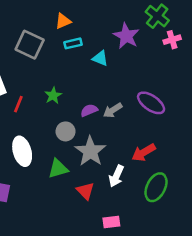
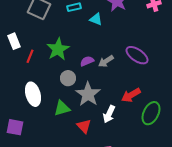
green star: (53, 95) -> (58, 49), size x1.6
green ellipse: (156, 187) -> (151, 113), moved

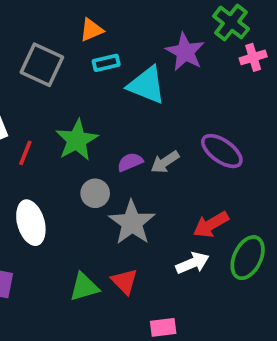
cyan triangle: (96, 19) -> (147, 85), size x1.6
green triangle: (62, 108) -> (84, 287), moved
white arrow: (109, 114) -> (192, 263), moved, turned -138

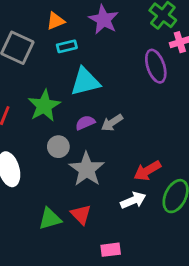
purple star: (185, 52) -> (104, 20), moved
cyan triangle: (147, 85) -> (85, 82), moved, turned -36
purple ellipse: (222, 151) -> (156, 66), moved, turned 36

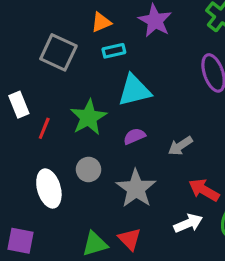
gray arrow: (112, 123) -> (180, 146), moved
gray circle: (58, 147) -> (89, 169), moved
red arrow: (147, 171) -> (204, 190), turned 60

